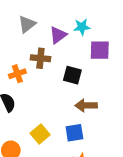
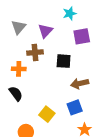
cyan star: (82, 27) -> (70, 13), moved
orange cross: (17, 74) -> (19, 69), turned 32

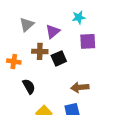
black square: (64, 61) -> (59, 58), moved, turned -35
orange cross: (19, 69) -> (14, 61), moved
black semicircle: (16, 94) -> (29, 86), moved

